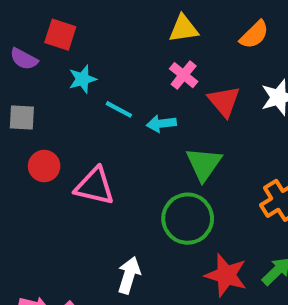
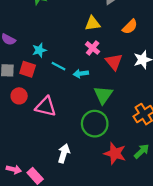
red square: (60, 35) -> (28, 69), moved

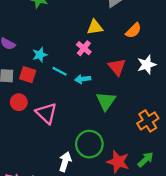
pink cross: (93, 48) -> (84, 48), moved
pink triangle: (46, 107) -> (46, 113), turned 30
green circle: (95, 124) -> (89, 144), moved

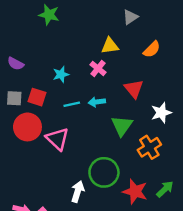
cyan star: (40, 55) -> (61, 74), moved
white star: (147, 65) -> (161, 113), moved
cyan line: (60, 71) -> (72, 104), moved, turned -40
red circle: (19, 102) -> (27, 127), size x1.5
orange cross: (148, 121) -> (149, 147), moved

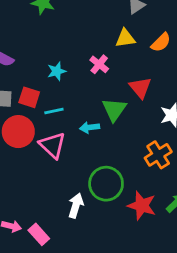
yellow triangle: (110, 46) -> (125, 38), moved
cyan arrow: (97, 102) -> (90, 127), moved
cyan line: (72, 104) -> (54, 111), moved
green triangle: (122, 126) -> (114, 110), moved

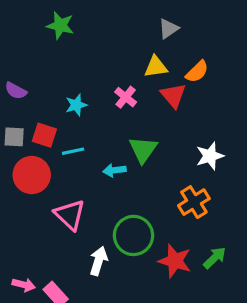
red triangle: (140, 88) -> (173, 95), moved
pink triangle: (53, 145) -> (70, 215), moved

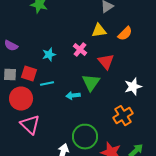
red triangle: (173, 95) -> (106, 62), moved
pink triangle: (70, 215) -> (30, 125), moved

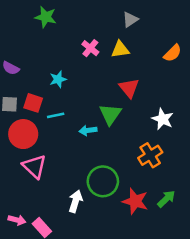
orange semicircle: (125, 34) -> (173, 53), moved
pink cross: (80, 50) -> (90, 48), moved
white star: (133, 87) -> (163, 119), turned -30

